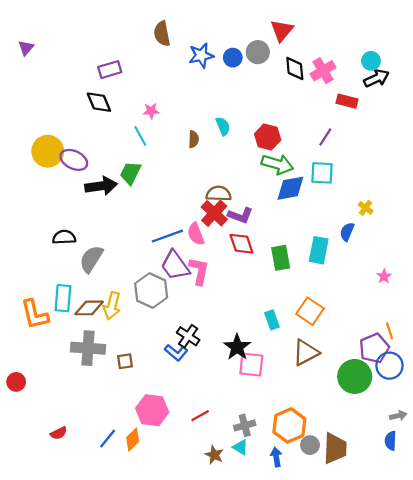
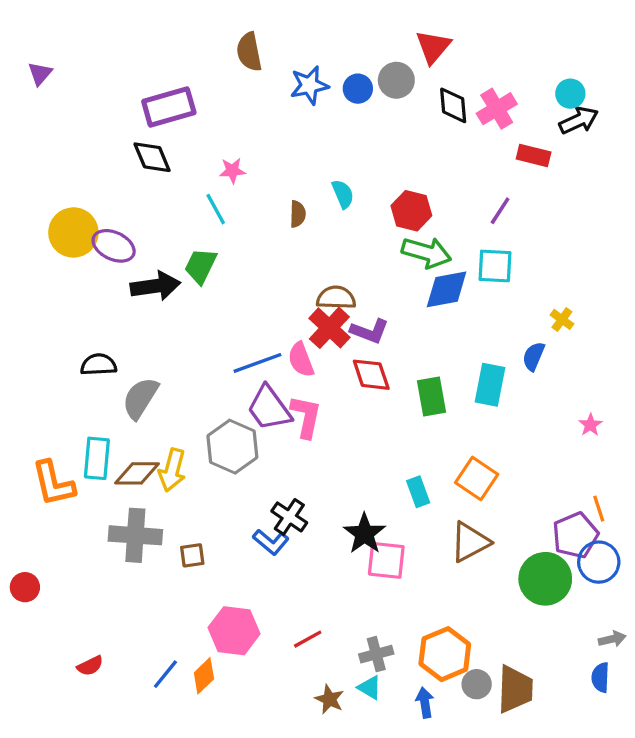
purple rectangle: (110, 70) -> (169, 107), size x1.4

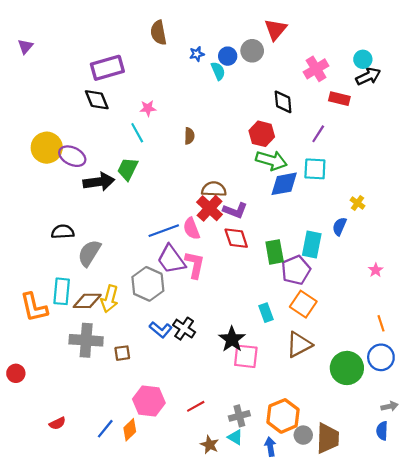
blue star: (309, 85) -> (197, 54), size x0.6
black diamond: (453, 105) -> (283, 102), moved
cyan semicircle: (343, 194) -> (218, 71), moved
purple pentagon: (575, 535) -> (296, 270), moved
blue L-shape: (271, 542) -> (161, 330), moved

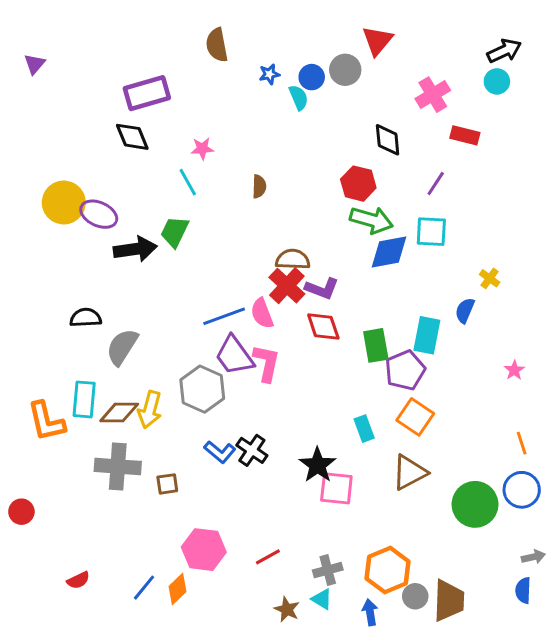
black arrow: (368, 76) -> (504, 51), moved

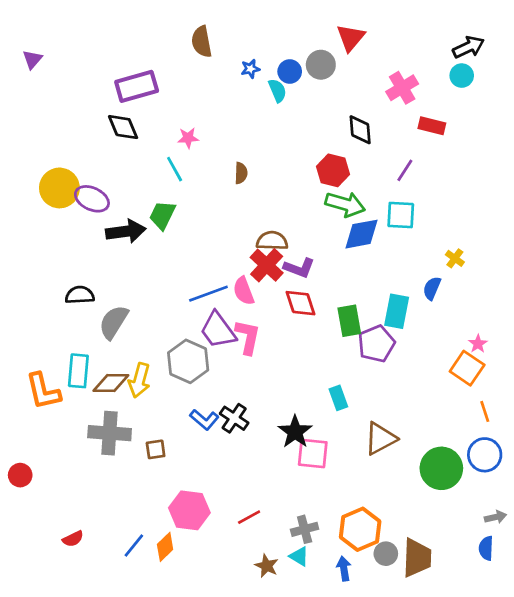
orange square: (415, 417) -> (467, 368), moved

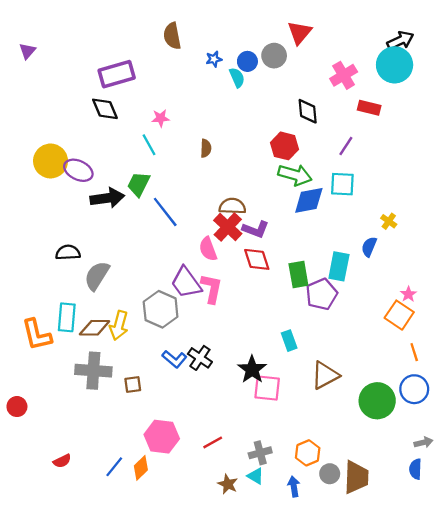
cyan circle: (462, 76) -> (395, 65), size x1.8
blue line: (208, 294) -> (165, 212), moved, turned 72
orange hexagon: (360, 529) -> (308, 453), size x0.7

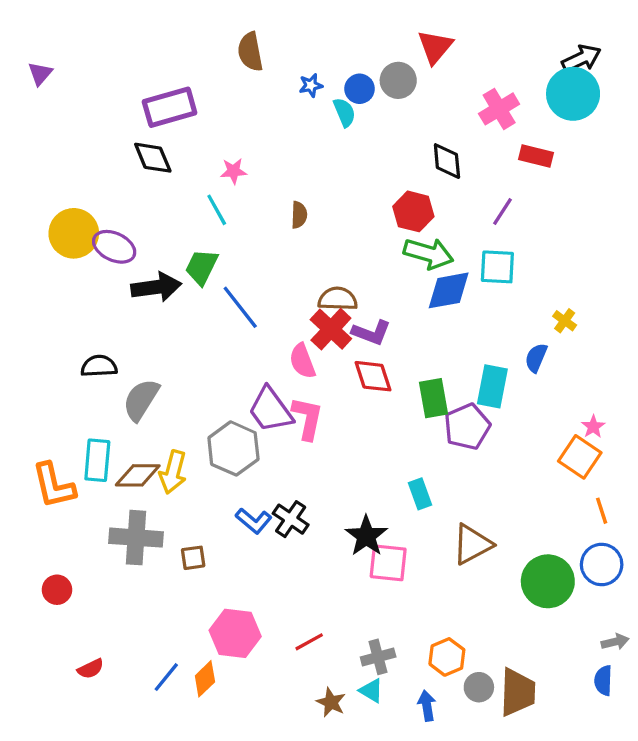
red circle: (17, 407) -> (57, 590), moved

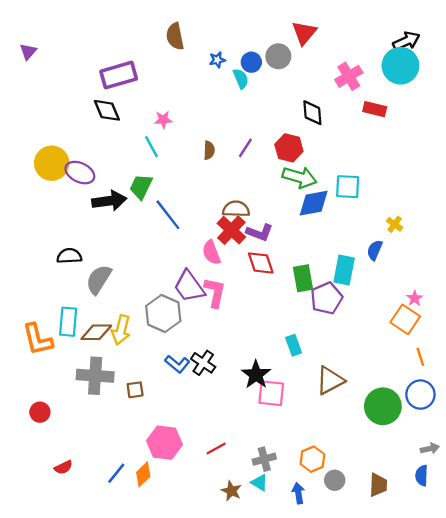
purple line: (502, 211) -> (245, 148), moved
brown trapezoid: (518, 692) -> (378, 485), moved, size x0.7

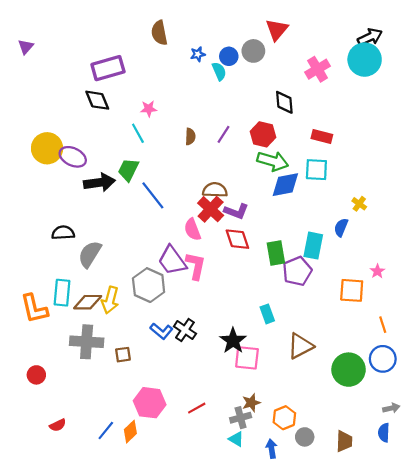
red rectangle: (375, 109) -> (322, 137), moved
orange square: (405, 319) -> (352, 290), moved, turned -30
brown star: (231, 491) -> (251, 403), moved, turned 30

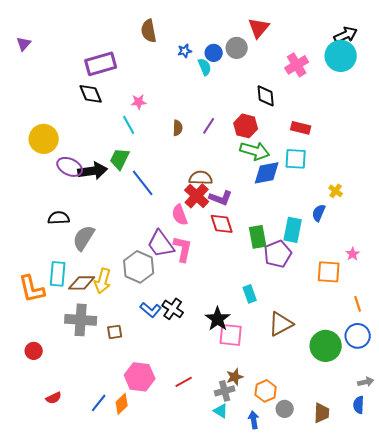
purple ellipse: (73, 157) -> (70, 167), moved

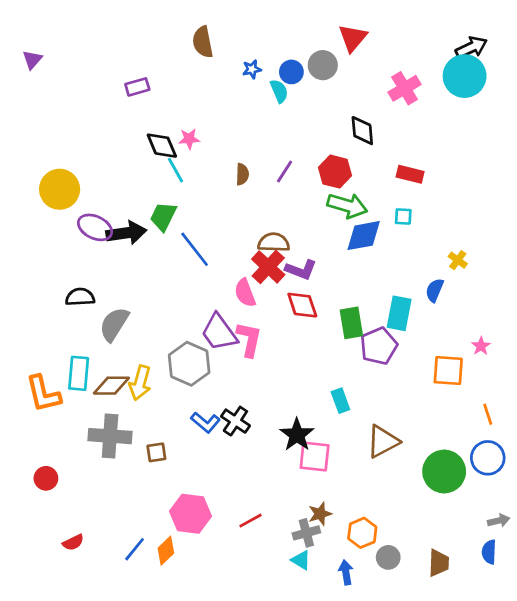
purple rectangle: (101, 64) -> (137, 87), size x0.6
black diamond: (91, 94) -> (162, 146), moved
cyan square: (296, 159) -> (403, 217), size x0.6

